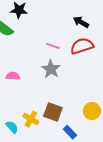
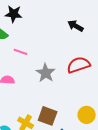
pink line: (53, 46) -> (21, 52), moved
red semicircle: (82, 46) -> (79, 65), moved

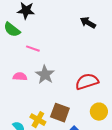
red semicircle: (79, 65) -> (87, 82), moved
gray star: (46, 73) -> (45, 75), moved

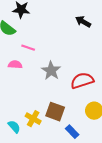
gray star: (45, 75) -> (51, 71), moved
pink semicircle: (20, 77) -> (15, 65), moved

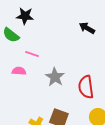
red semicircle: (82, 81) -> (86, 87), turned -80

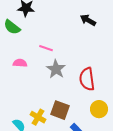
pink line: (32, 54) -> (46, 48), moved

